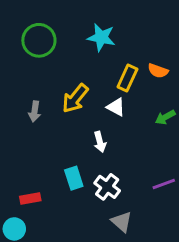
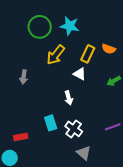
green circle: (39, 40) -> (40, 27), moved
yellow arrow: (75, 98) -> (56, 55), moved

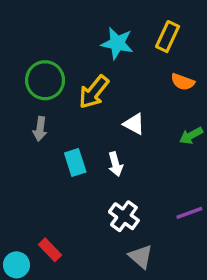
green circle: (40, 27) -> (45, 80), moved
yellow rectangle: (88, 54) -> (168, 37), moved
cyan rectangle: (51, 123) -> (75, 162), moved
red rectangle: (21, 137) -> (50, 250), moved, turned 56

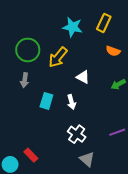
cyan rectangle: (75, 162) -> (46, 101), turned 35

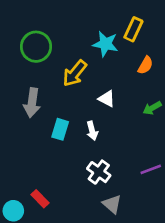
cyan star: (72, 27) -> (105, 44), moved
green circle: (28, 50) -> (36, 47), moved
orange semicircle: (113, 51) -> (145, 65), turned -80
gray arrow: (25, 80) -> (32, 103), size x1.5

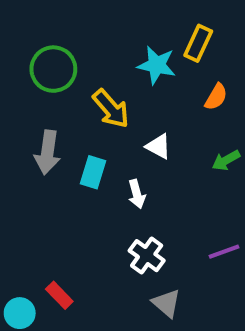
yellow arrow: (75, 73) -> (111, 109), turned -80
cyan rectangle: (60, 129) -> (93, 172), moved

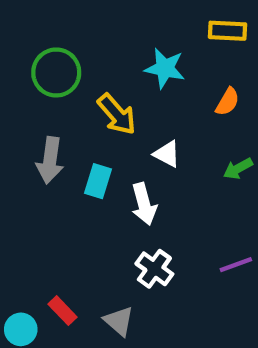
yellow rectangle: (198, 43) -> (227, 31), moved, turned 68
white arrow: (137, 194) -> (144, 204), size x1.4
gray triangle: (166, 303) -> (119, 321), moved

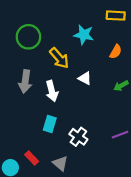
cyan rectangle: (98, 181) -> (50, 124), moved
white arrow: (144, 204) -> (52, 91), moved

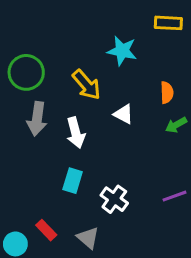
green circle: (28, 37) -> (26, 72), moved
orange semicircle: (116, 52) -> (167, 93), moved, turned -32

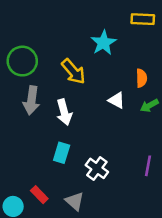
cyan star: (122, 51) -> (103, 43), turned 30
white triangle: (124, 114) -> (117, 100), moved
purple line: (175, 196) -> (148, 166), turned -60

